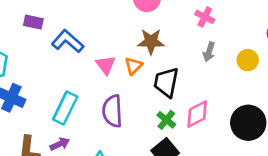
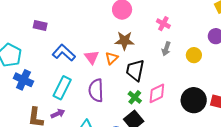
blue L-shape: (68, 41) -> (64, 53), moved

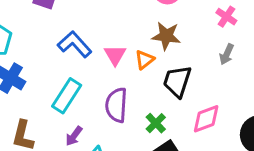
green cross: (135, 97) -> (156, 123), moved
purple arrow: (58, 114) -> (74, 136), moved, turned 144

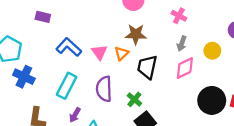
pink diamond: (206, 119) -> (185, 68), moved

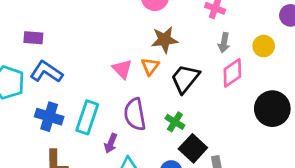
purple rectangle: (43, 17) -> (33, 38), moved
blue L-shape: (69, 47) -> (46, 72), moved
black trapezoid: (147, 67) -> (185, 79), turned 35
blue cross: (24, 77) -> (49, 117), moved
purple arrow: (75, 115) -> (111, 143), moved

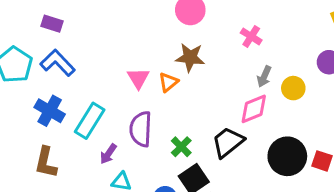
gray arrow: (224, 43) -> (264, 77), moved
black trapezoid: (185, 79) -> (228, 142), moved

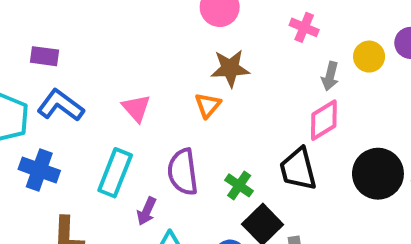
pink triangle: (138, 78) -> (136, 108), moved
yellow circle: (293, 88) -> (369, 57), moved
blue cross: (50, 111) -> (39, 170), moved
black trapezoid: (228, 142) -> (298, 169), turned -56

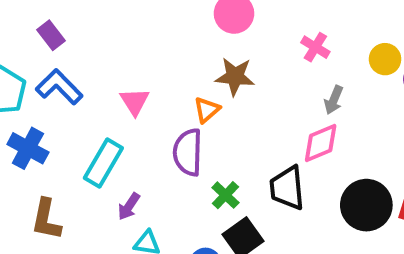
purple rectangle: (44, 56) -> (51, 35), turned 36
yellow circle: (369, 57) -> (385, 59), moved
purple semicircle: (183, 172) -> (188, 152), moved

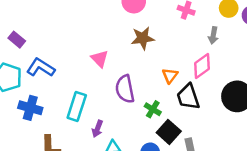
purple rectangle: (51, 35) -> (17, 40), moved
gray arrow: (334, 100) -> (213, 35), moved
pink triangle: (135, 102) -> (100, 59), moved
orange triangle: (207, 110) -> (170, 76), moved

